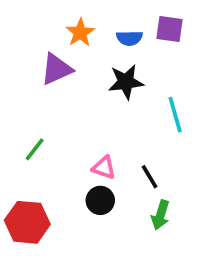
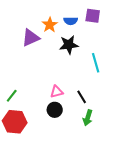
orange star: (80, 33) -> (50, 25), moved
green line: (35, 149) -> (12, 96), moved
pink triangle: (104, 168) -> (57, 92), turned -32

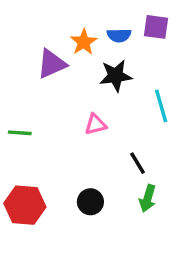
pink triangle: (57, 92) -> (95, 124), moved
green line: (12, 96) -> (20, 133), moved, turned 56
black circle: (55, 110) -> (90, 202), moved

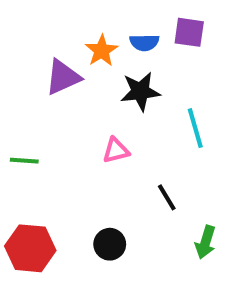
green arrow: (148, 198) -> (205, 242), moved

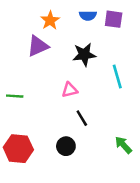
blue semicircle: (144, 43) -> (88, 16), moved
orange star: (102, 51) -> (50, 20), moved
black line: (167, 197) -> (82, 118), moved
green arrow: (205, 242) -> (123, 145), turned 120

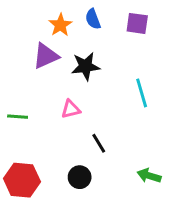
blue semicircle: (88, 16) -> (93, 19), moved, turned 70
black star: (84, 55) -> (86, 66), moved
pink triangle: (70, 90) -> (71, 109), moved
green arrow: (123, 145) -> (149, 176), turned -30

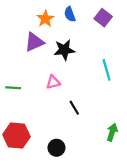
purple square: (137, 23) -> (103, 18), turned 30
green arrow: (149, 176) -> (112, 132), turned 90
black circle: (80, 177) -> (56, 148), moved

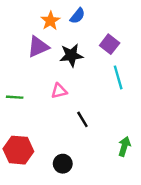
blue semicircle: (70, 14) -> (77, 16), turned -120
purple square: (103, 18) -> (110, 44), moved

